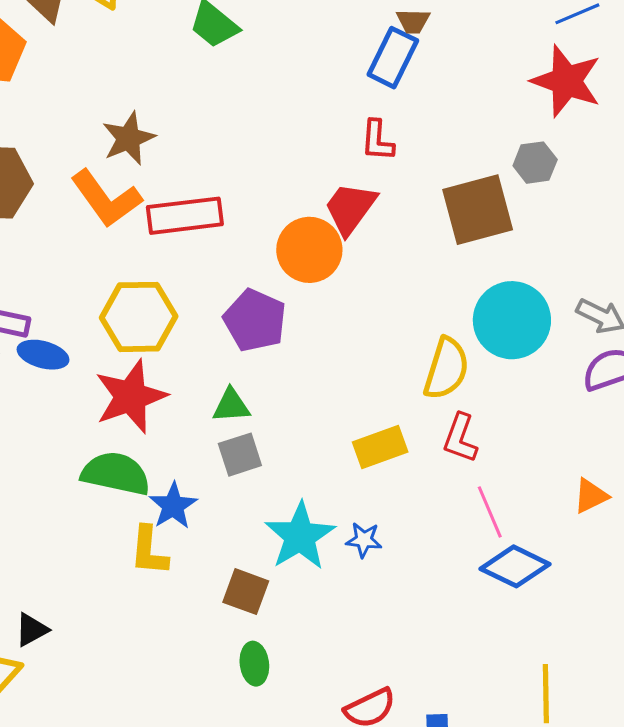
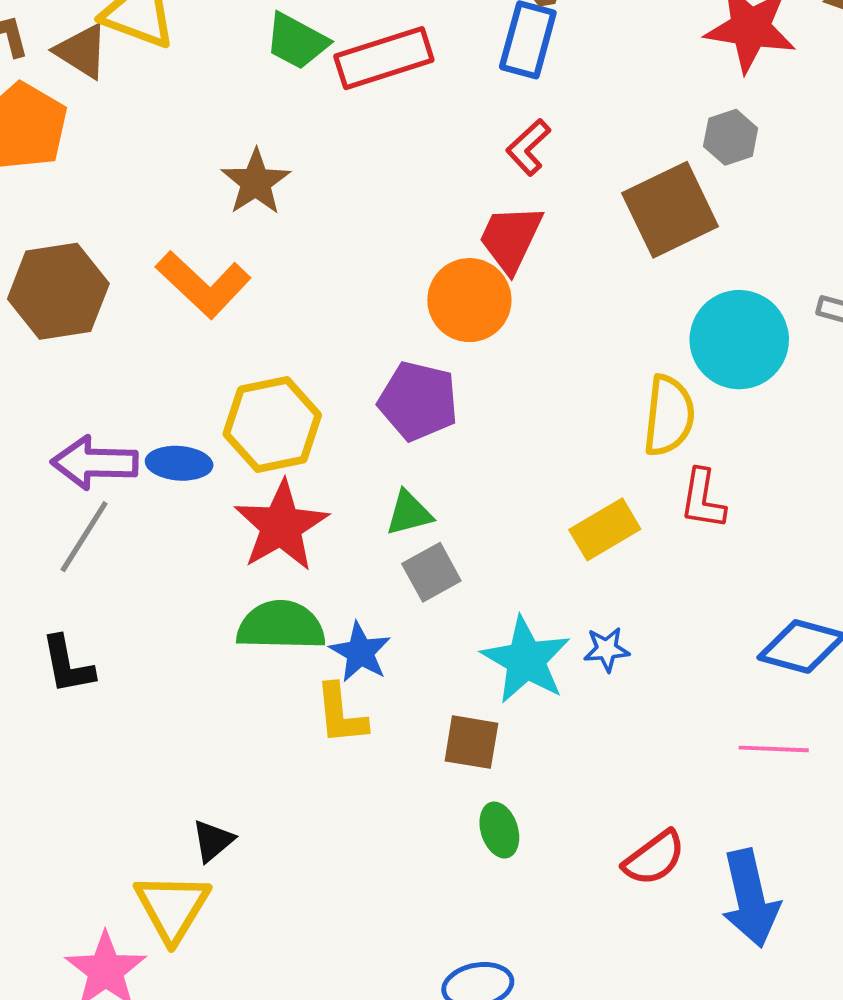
brown star: (129, 138) -> (256, 182), moved
red L-shape: (377, 140) -> (528, 147), turned 54
red rectangle: (185, 216) -> (384, 58), moved
blue ellipse: (43, 355) -> (179, 463), moved
pink line: (490, 512) -> (774, 749), moved, turned -54

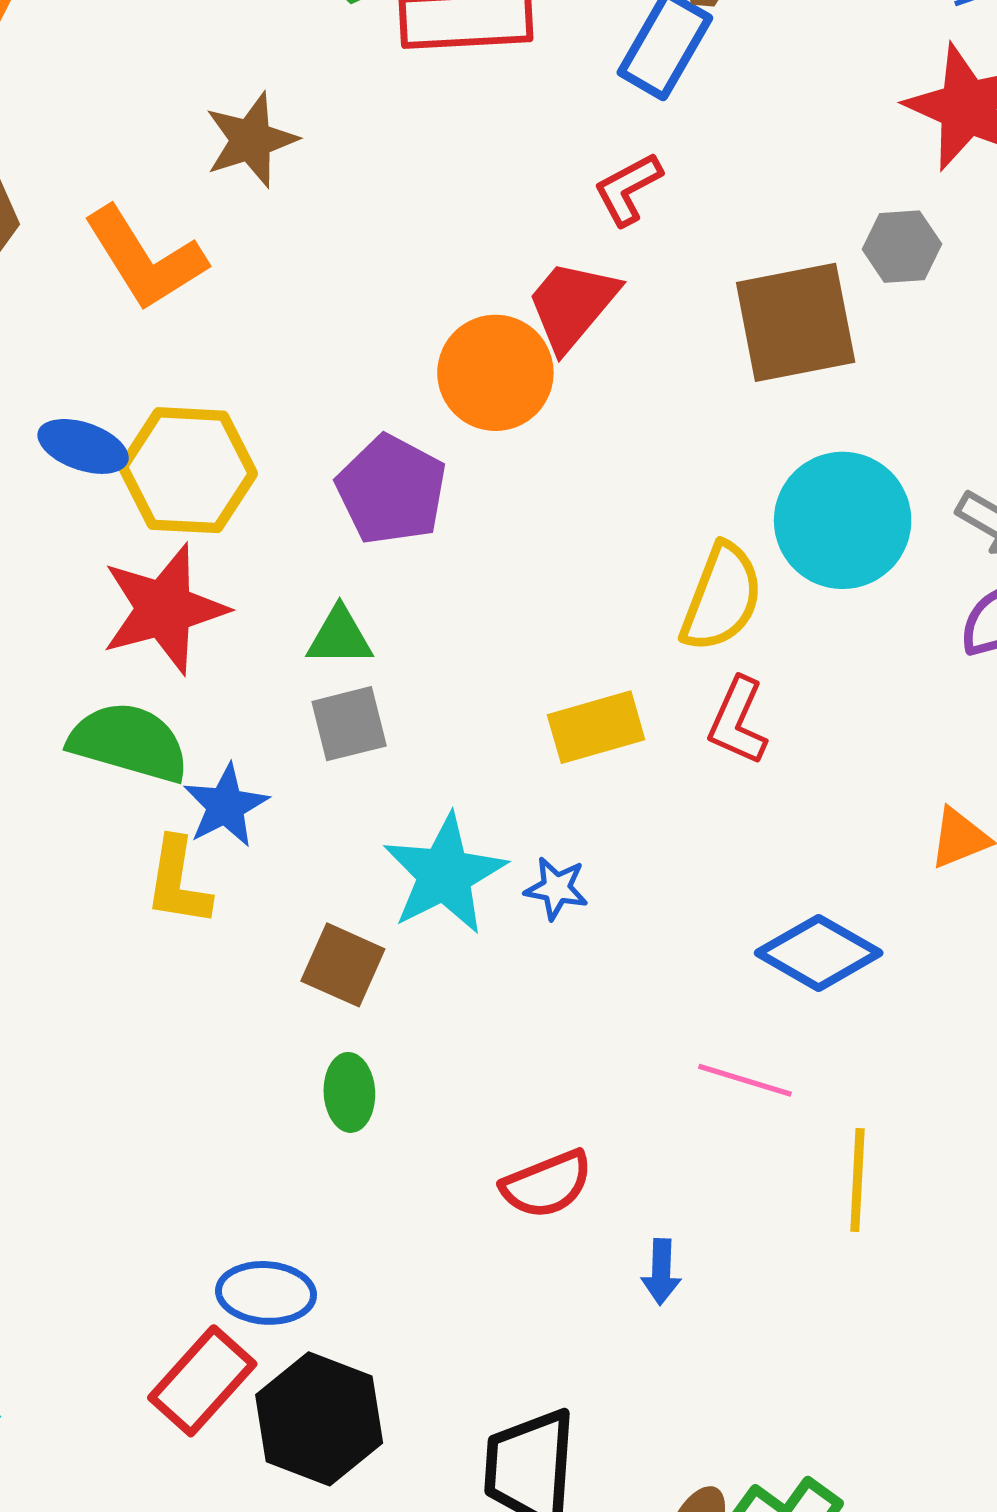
blue ellipse: (179, 463) -> (83, 446), moved
blue arrow: (750, 898) -> (661, 1272), size x0.5

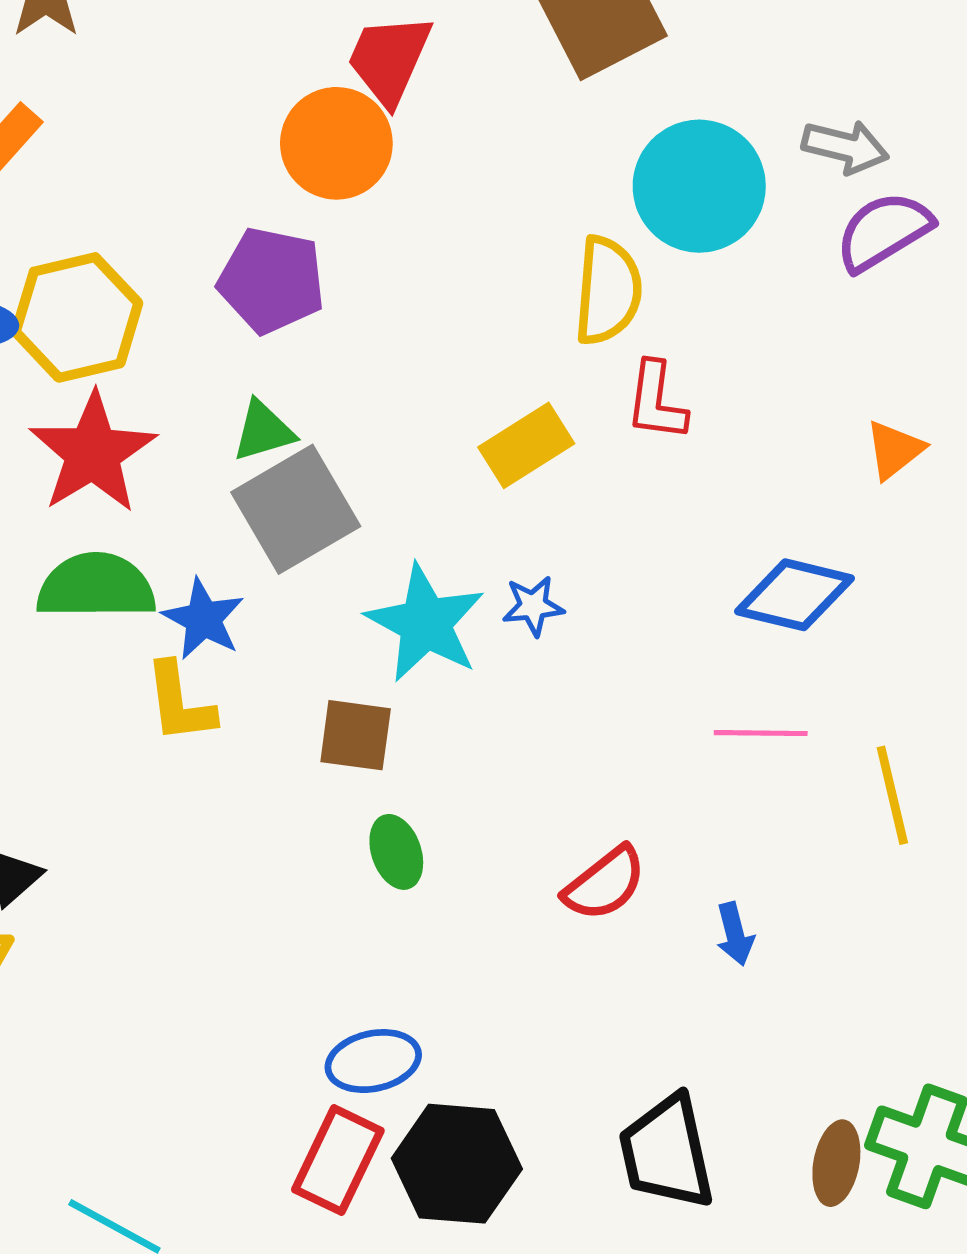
gray square: (349, 724) -> (296, 509), size x1.6

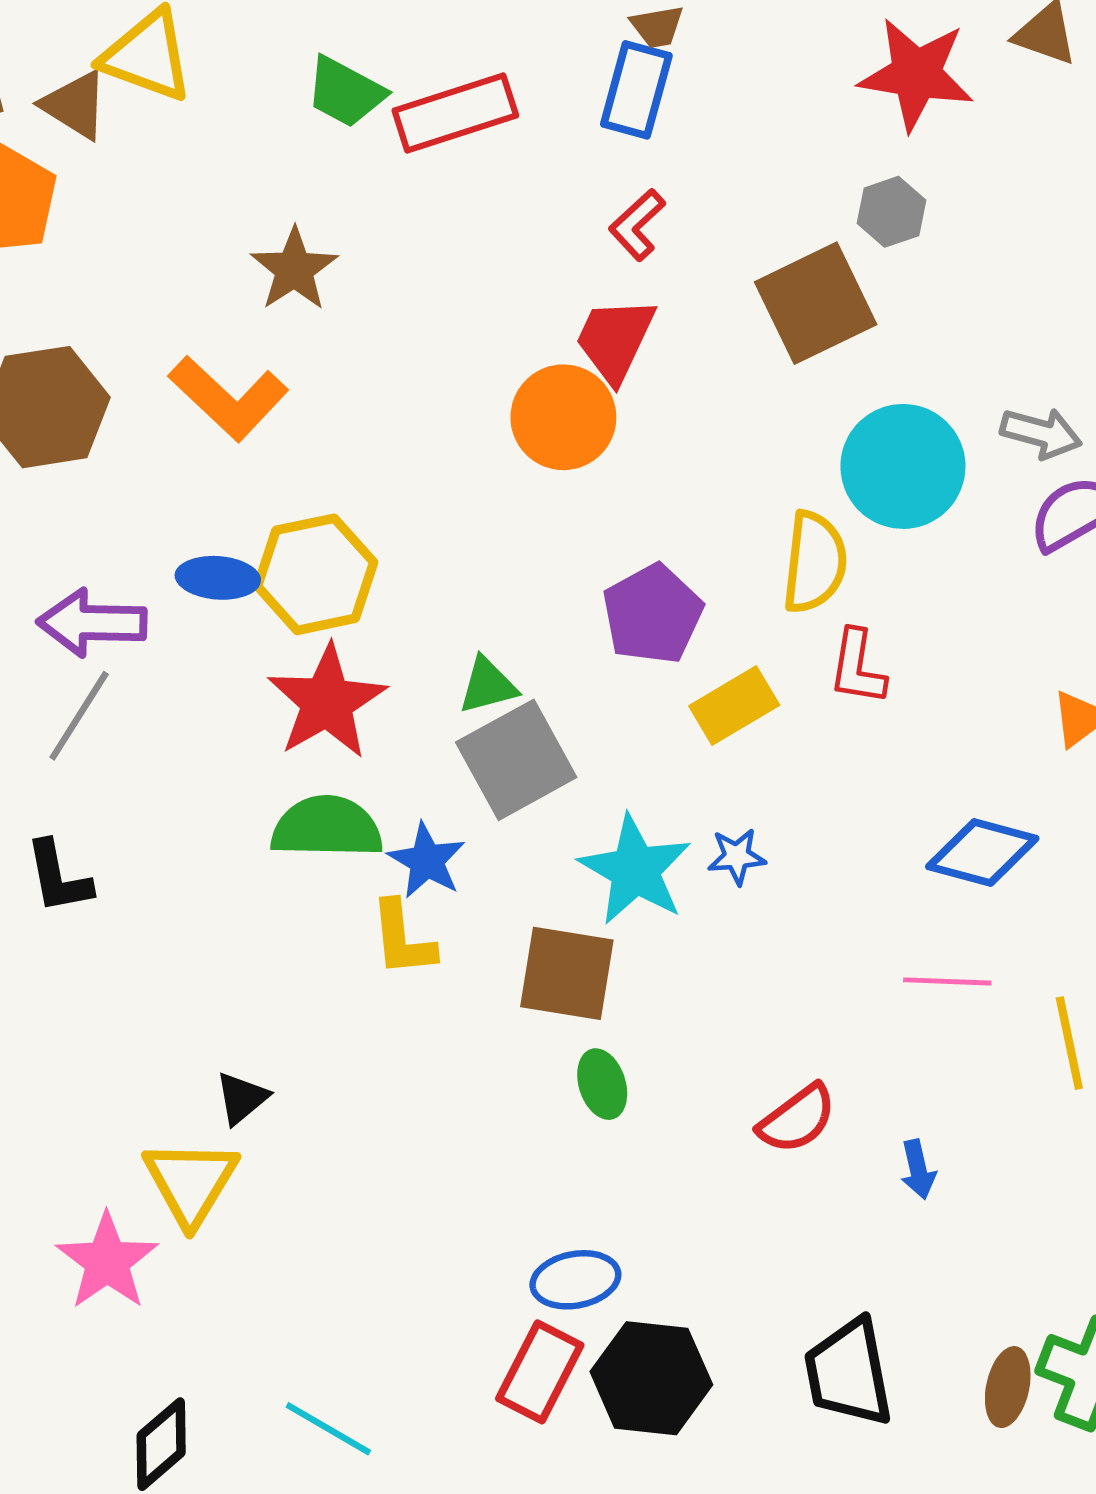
purple pentagon: (272, 280) -> (653, 614), moved, turned 30
brown square: (356, 735) -> (567, 973), size x1.4

